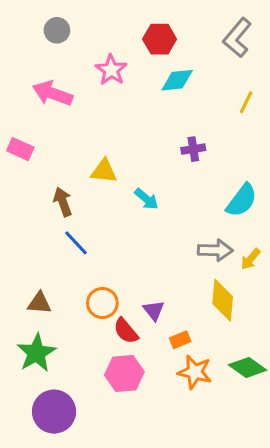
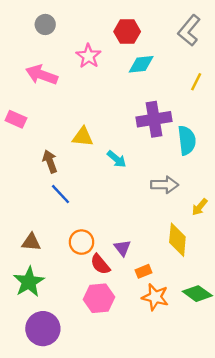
purple cross: (193, 149) -> (154, 119), size x1.8
cyan semicircle: (242, 200) -> (187, 140), moved, turned -44
gray arrow: (215, 250) -> (165, 185), moved

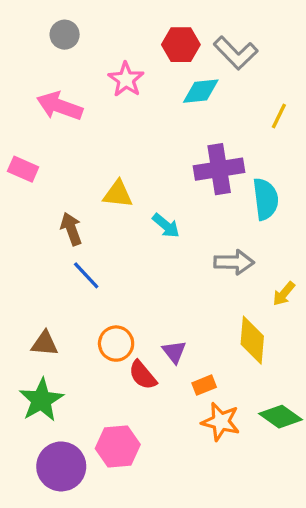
gray L-shape: (189, 30) -> (236, 53), moved, turned -84
pink hexagon: (99, 298) -> (118, 447), moved

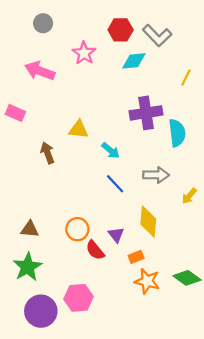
blue line: (86, 275) -> (115, 184), moved
yellow diamond: (252, 340) -> (148, 221), moved

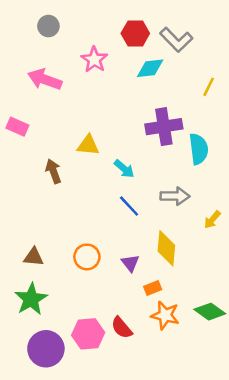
red semicircle: (95, 250) -> (122, 328), moved

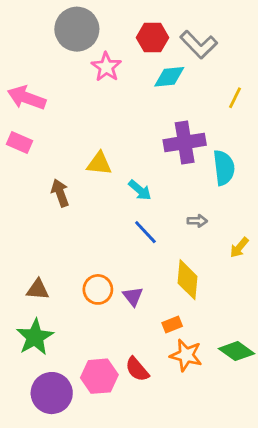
gray circle: (48, 26) -> (77, 29), moved, size x1.8
pink arrow: (45, 79) -> (26, 98), moved
gray arrow: (175, 196) -> (197, 221), size x0.6
purple triangle: (130, 263) -> (133, 296), moved

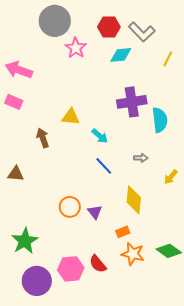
yellow line: (235, 98) -> (168, 59), moved
brown triangle: (38, 289) -> (16, 174), moved

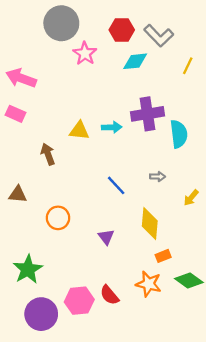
cyan arrow: (100, 136) -> (112, 127), moved, turned -42
orange circle: (70, 207) -> (58, 218), moved
orange rectangle: (123, 232) -> (163, 256), moved

